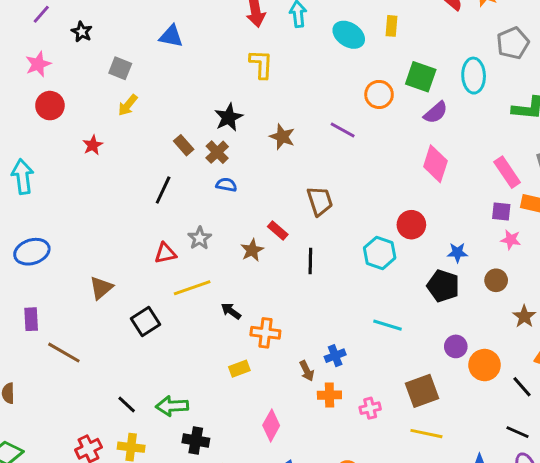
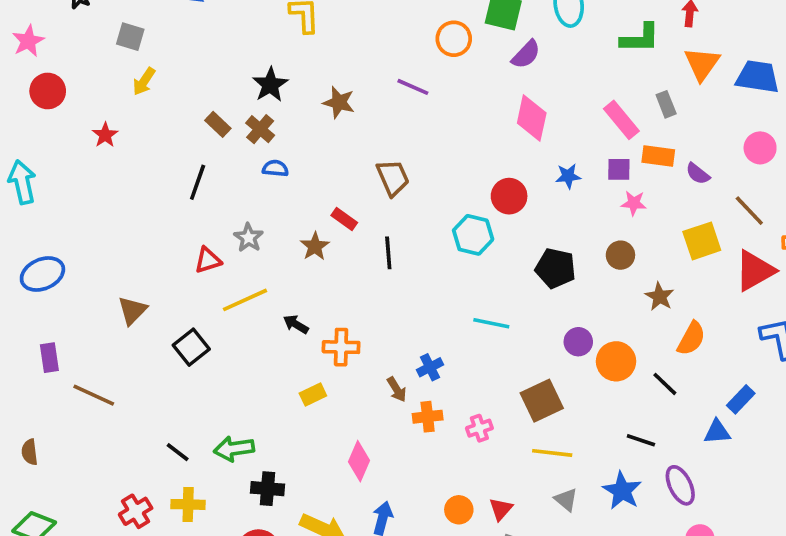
blue star: (457, 253) -> (568, 176), moved
black line: (517, 432) -> (641, 440), moved

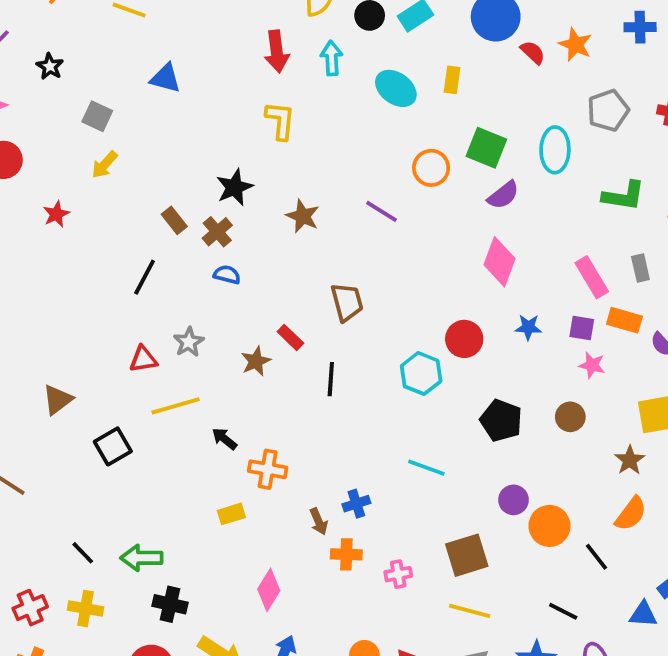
brown star: (660, 297) -> (630, 460), moved

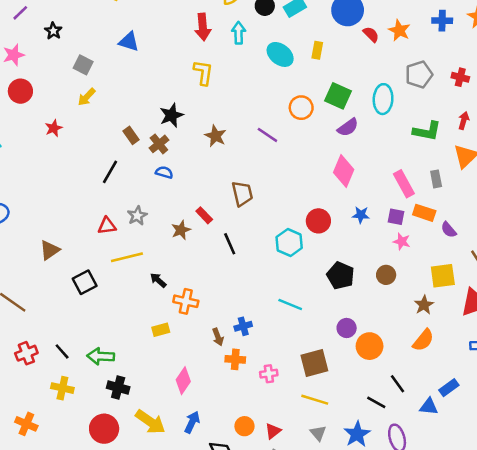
black line: (331, 379) -> (230, 244), turned -30
black line: (597, 557) -> (398, 384), moved
red cross: (30, 608) -> (26, 353), moved

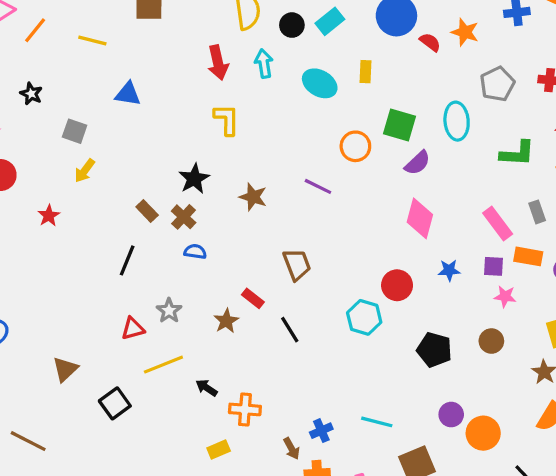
cyan line: (290, 304) -> (377, 422), moved

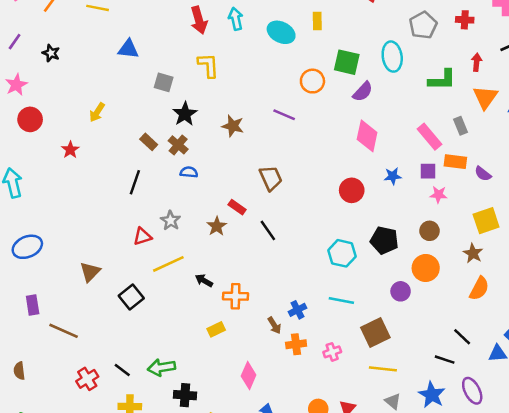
gray square: (75, 131) -> (164, 82), moved
cyan hexagon: (364, 317) -> (342, 253), moved
orange circle: (483, 433) -> (426, 268), moved

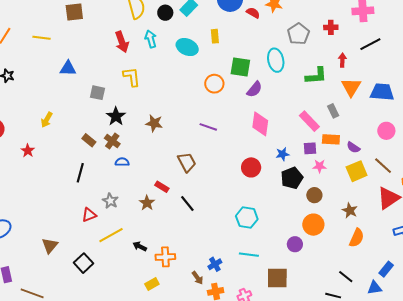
purple line: (284, 115) -> (208, 127), moved
yellow square: (486, 221) -> (357, 171), moved
black pentagon: (384, 240) -> (292, 178), moved, turned -30
brown square: (375, 332) -> (277, 278), turned 30

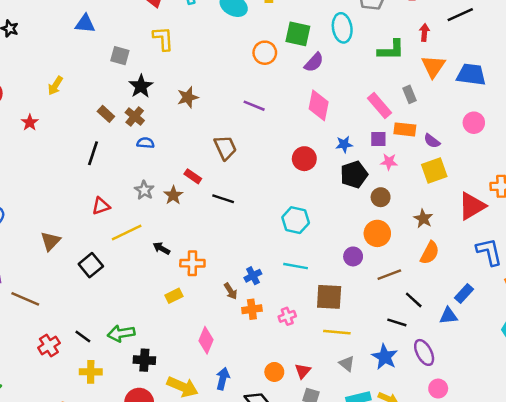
brown star: (154, 123) -> (188, 97), turned -30
brown line: (383, 166) -> (389, 275), moved, turned -66
gray star: (110, 201) -> (144, 190), moved
black line: (187, 203) -> (223, 199), turned -36

